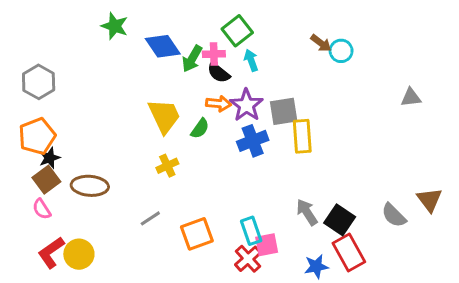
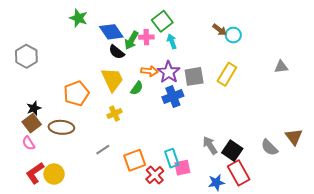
black semicircle: (219, 73) -> (117, 52), moved
orange pentagon: (37, 136) -> (76, 93), moved
yellow rectangle: (302, 136) -> (227, 74), moved, turned 35
red cross: (248, 259) -> (155, 175), moved

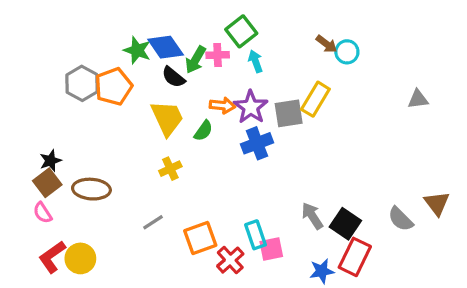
green star: (78, 18) -> (137, 50), moved
gray hexagon: (26, 56) -> (82, 83), moved
yellow rectangle: (227, 74) -> (315, 99), moved
orange pentagon: (76, 93) -> (114, 87), moved
red rectangle: (239, 173) -> (355, 257), turned 55

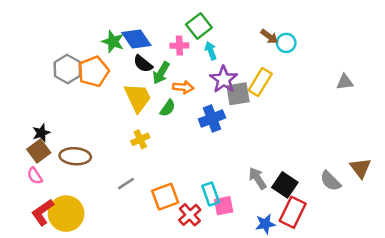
green arrow: (196, 60) -> (161, 73), moved
purple star: (251, 107) -> (224, 79), moved
yellow circle: (80, 258) -> (66, 214), size x1.4

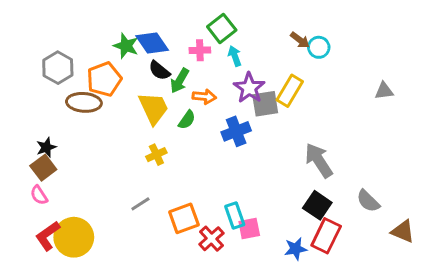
gray hexagon: (67, 69) -> (58, 68), moved
brown ellipse: (75, 156) -> (84, 102), moved
brown triangle: (360, 168) -> (403, 231), moved, turned -30
gray arrow: (258, 178) -> (319, 160), moved, size x1.4

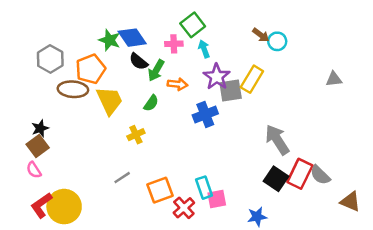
yellow trapezoid: (154, 108) -> (109, 101), moved
green semicircle: (187, 120) -> (151, 103), moved
red rectangle: (326, 236) -> (300, 174), moved

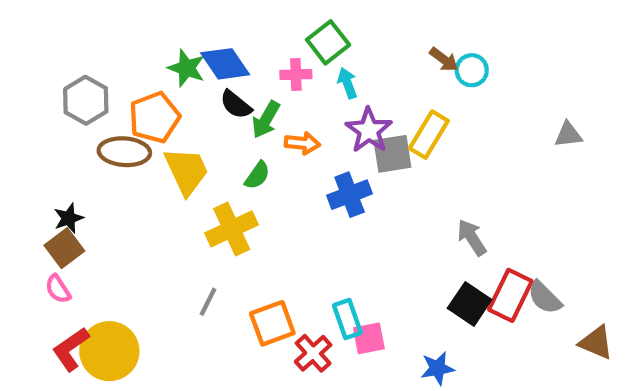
yellow cross: (136, 135) -> (232, 229), size x1.6
gray arrow: (277, 140) -> (472, 237), size x0.7
gray line: (122, 178) -> (208, 302), turned -30

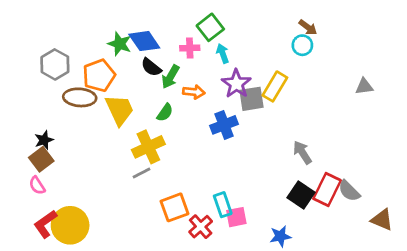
brown arrow: (444, 60) -> (308, 27), moved
gray line: (208, 302) -> (142, 173), moved, turned 36

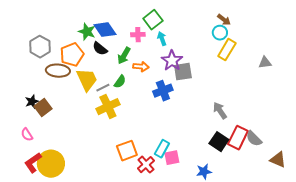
black semicircle: (151, 67) -> (100, 49), moved
yellow rectangle: (275, 86) -> (227, 50), moved
brown square: (41, 159) -> (43, 108), moved
gray line: (142, 173) -> (103, 88), moved
cyan rectangle: (223, 205) -> (162, 149), turned 48

